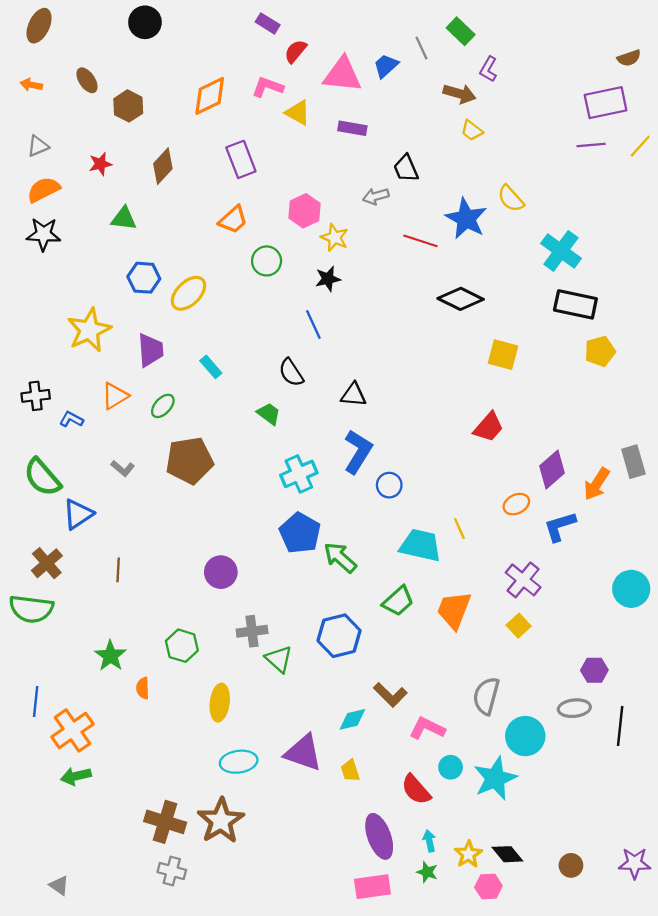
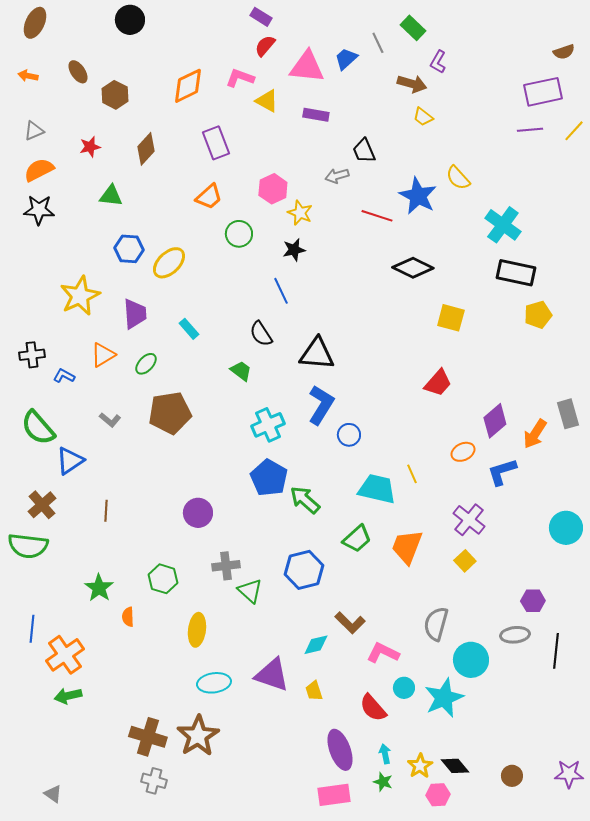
purple rectangle: (268, 23) -> (261, 17), moved
black triangle: (354, 395) -> (317, 354), size x1.5

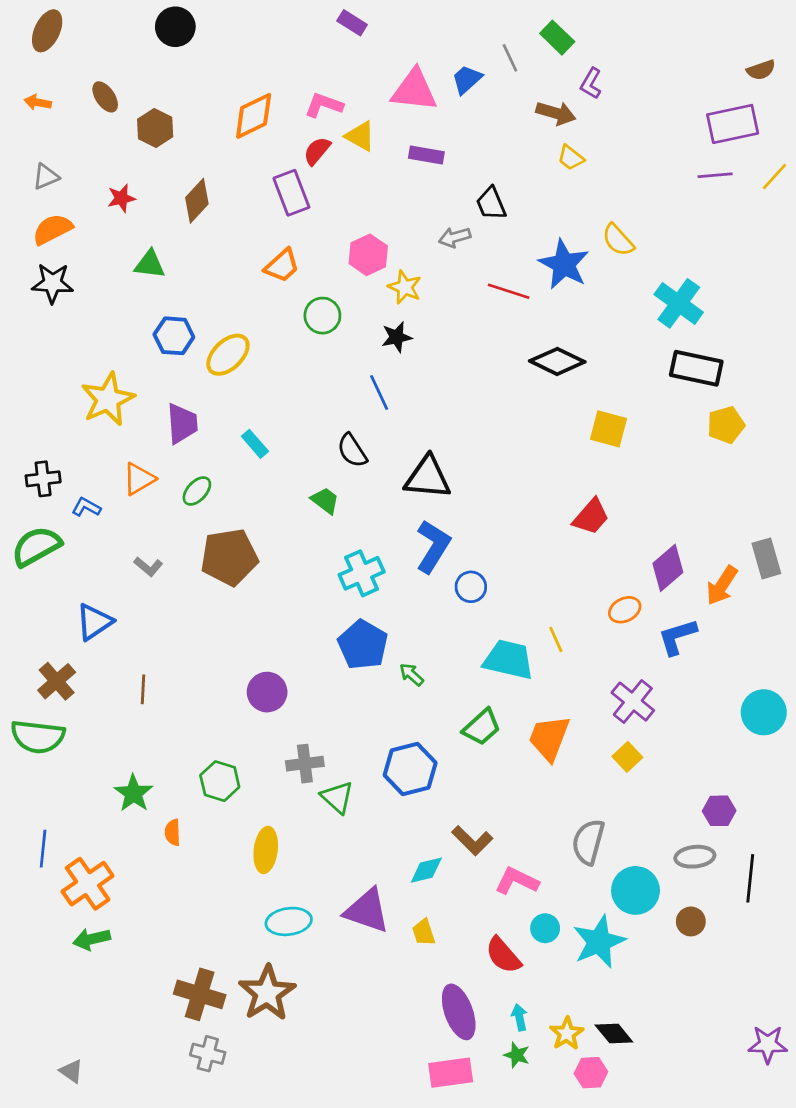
red semicircle: (265, 46) -> (317, 151), moved
green semicircle: (38, 428) -> (36, 546), moved, turned 102
green arrow: (305, 500) -> (411, 675), size x0.6
brown circle: (512, 776) -> (691, 921), moved

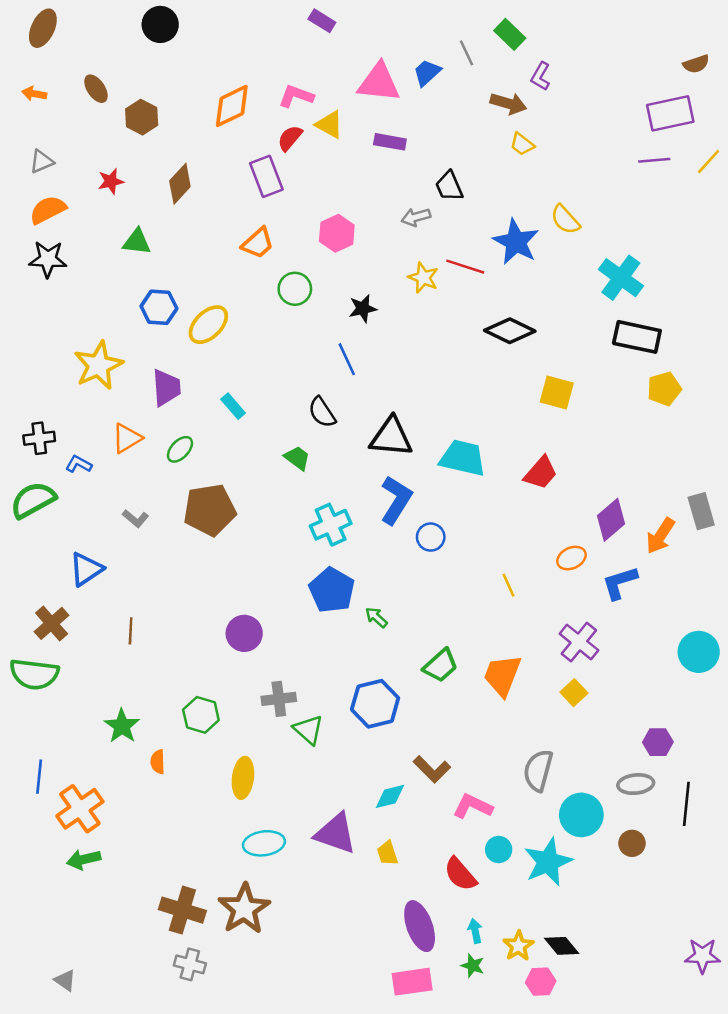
yellow star: (405, 287) -> (423, 278), moved
cyan trapezoid: (509, 660) -> (463, 458), moved

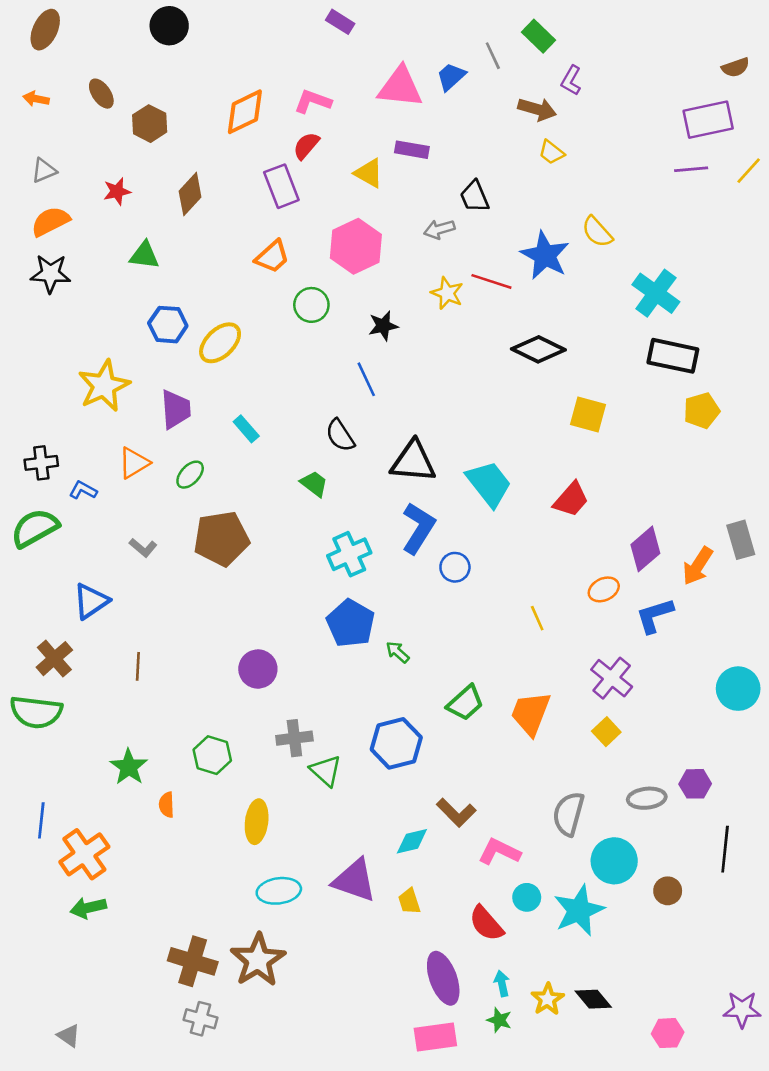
yellow triangle: (329, 125) -> (369, 173), moved
pink hexagon: (337, 233) -> (356, 246), size x1.4
cyan trapezoid: (463, 458) -> (489, 484), turned 39
gray ellipse: (636, 784) -> (647, 798), moved
pink hexagon: (541, 982) -> (668, 1033), moved

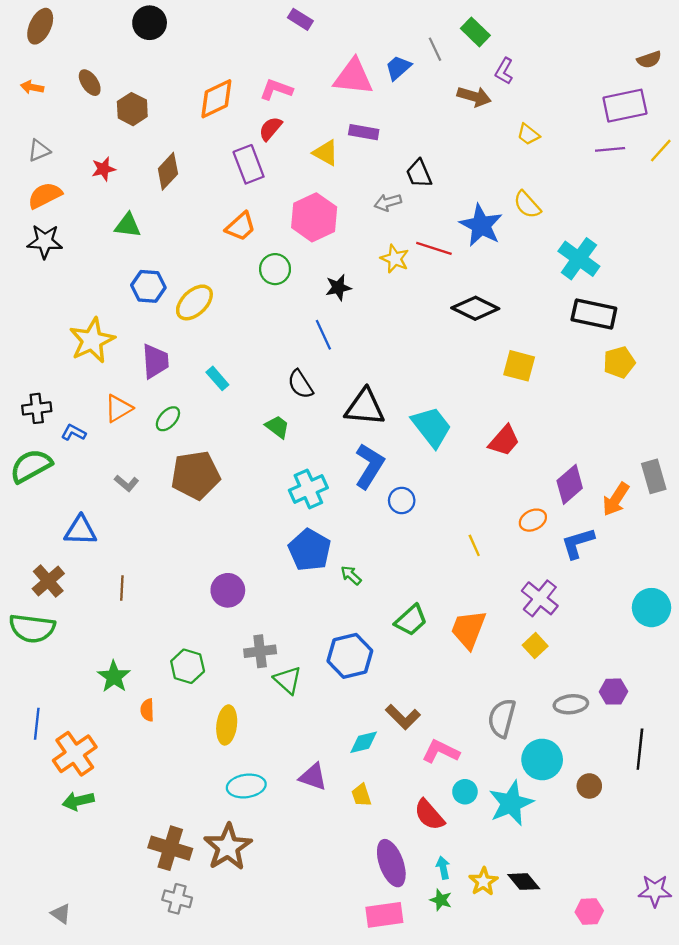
yellow trapezoid: (552, 152) -> (528, 134), moved
blue triangle: (91, 601) -> (80, 530), turned 36
purple triangle: (354, 880) -> (313, 777), size x0.7

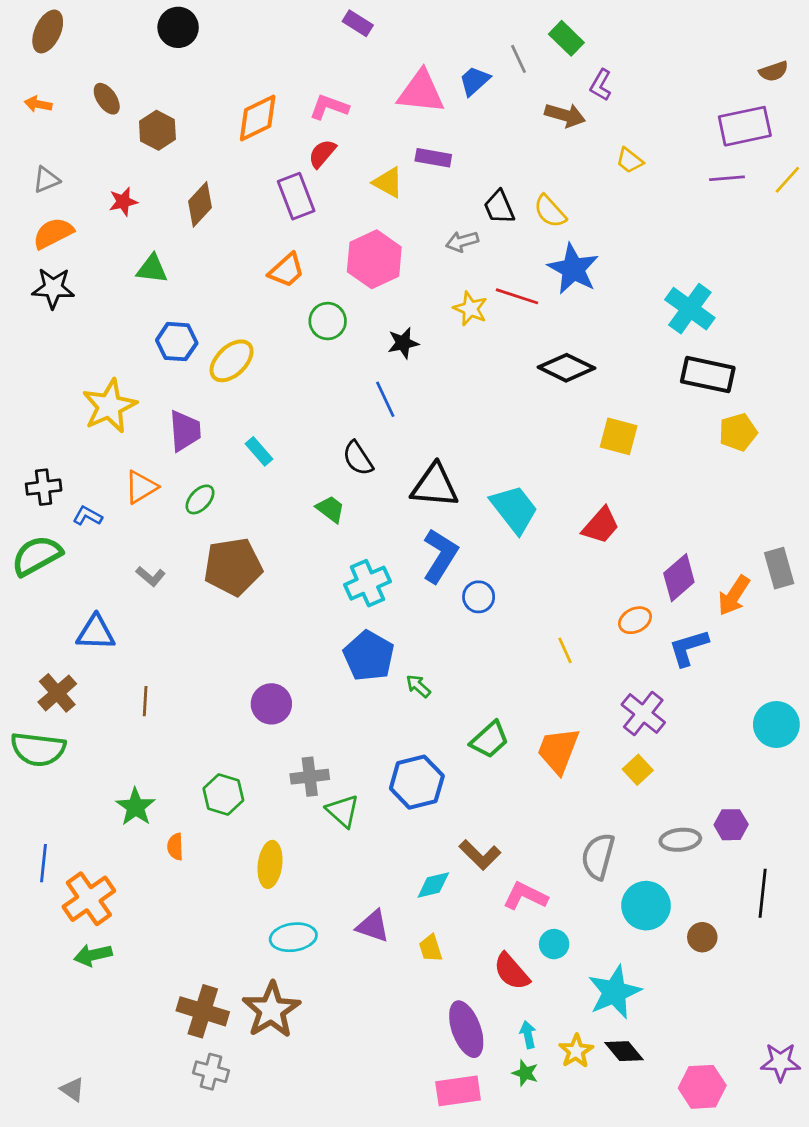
yellow semicircle: (527, 205) -> (550, 211), moved
cyan star: (511, 803) -> (614, 992), moved
pink hexagon: (589, 911) -> (702, 1087), size x1.4

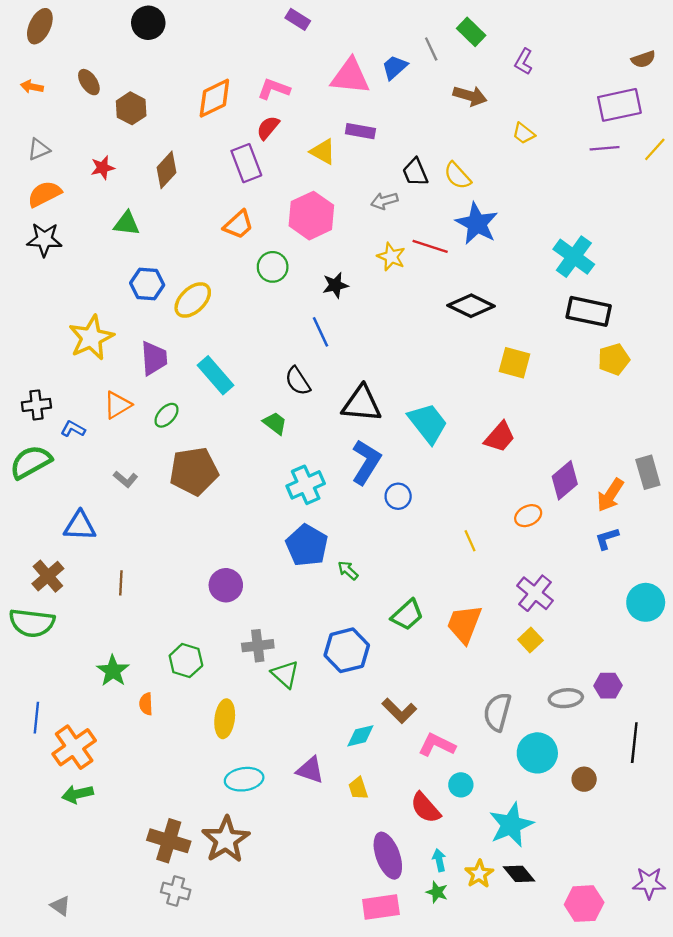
purple L-shape: (601, 85) -> (524, 62), moved
cyan rectangle: (259, 451) -> (216, 375), size x1.6
blue L-shape: (689, 648) -> (607, 538), moved, size x0.7

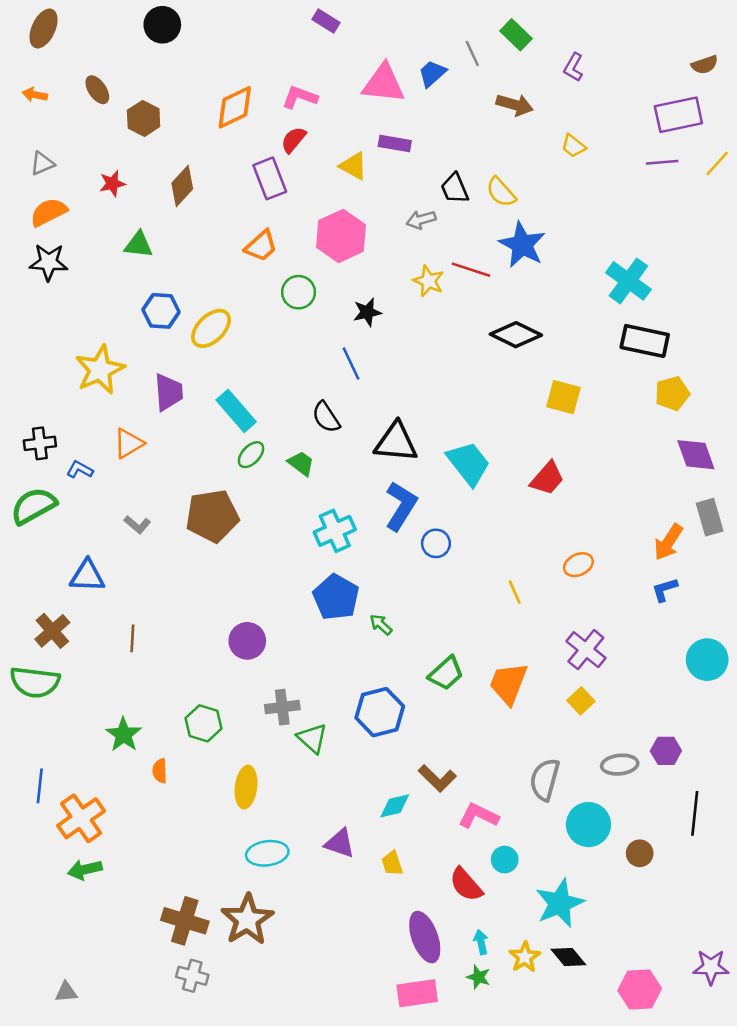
green ellipse: (166, 415) -> (251, 455), moved
purple diamond: (565, 480) -> (696, 455), moved, turned -69
gray triangle: (60, 906) -> (66, 992), turned -40

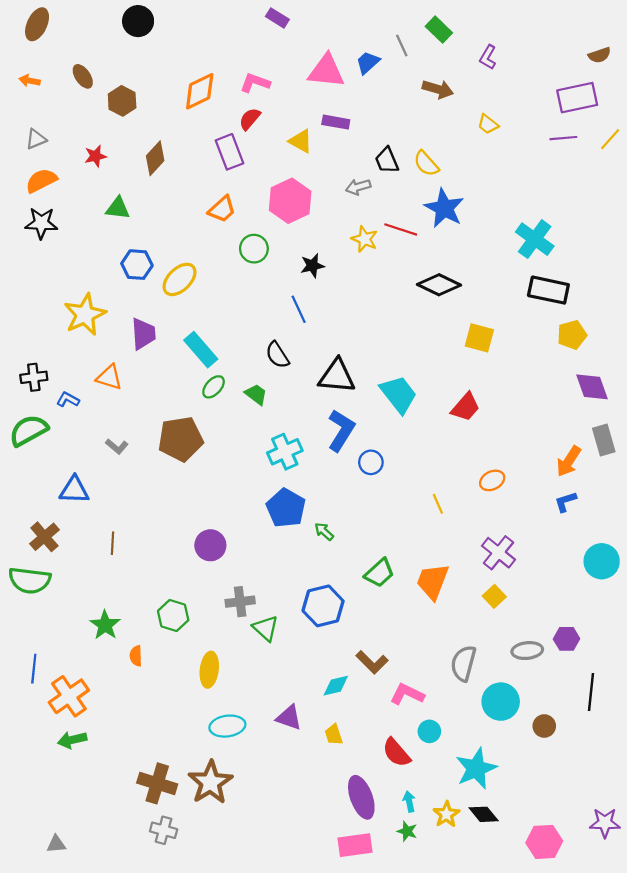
orange triangle: (129, 443) -> (109, 377), turned 48

